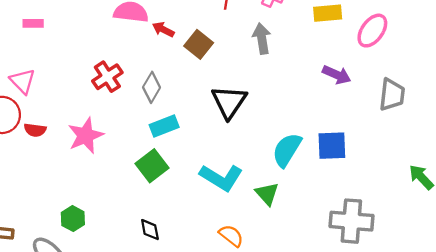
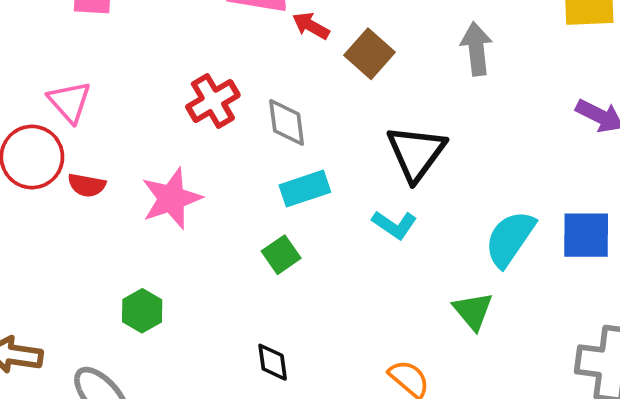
gray diamond: (152, 87) -> (287, 122), turned -40
green square: (152, 166) -> (281, 255), size x0.7
cyan L-shape: (221, 178) -> (394, 225), moved, size x0.6
green hexagon: (73, 219) -> (142, 311), moved

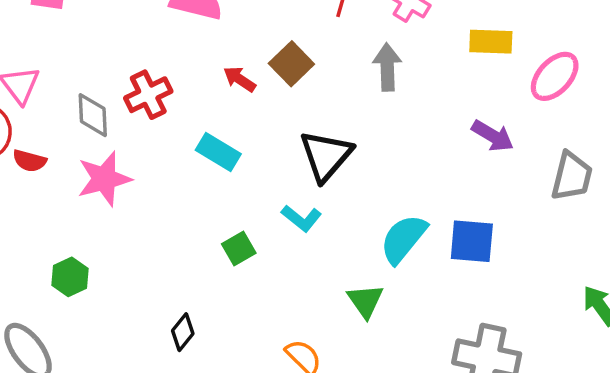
red arrow: (311, 26) -> (240, 79), moved
gray diamond: (287, 122) -> (93, 115), moved
cyan rectangle: (305, 189) -> (218, 152), moved, turned 45
green square: (281, 255) -> (239, 249), moved
black diamond: (273, 362) -> (183, 332), turned 42

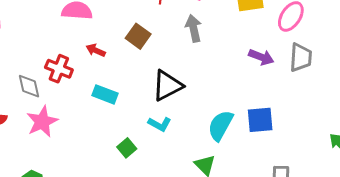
red arrow: (240, 79) -> (96, 50), moved
red cross: (148, 95) -> (59, 69), turned -32
black triangle: (326, 156) -> (167, 86), turned 32
gray trapezoid: (572, 176) -> (301, 58), moved

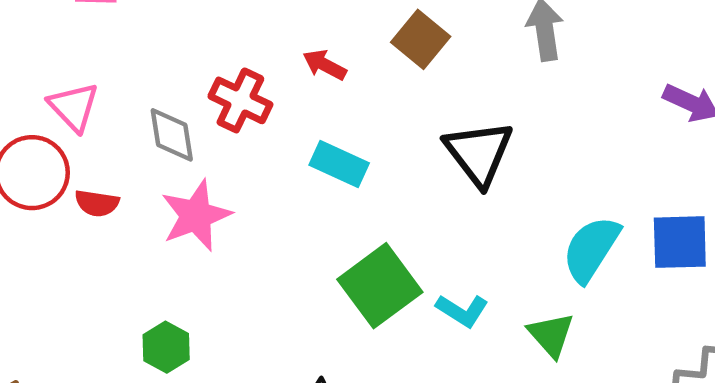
black triangle: (167, 86) -> (479, 153), turned -44
cyan L-shape: (160, 124) -> (462, 310), moved
green square: (127, 148) -> (380, 286), size x1.8

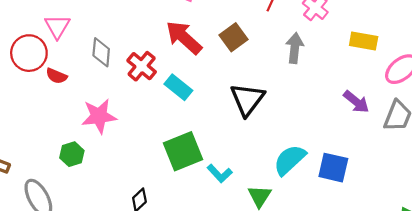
red arrow: (325, 65) -> (184, 38), size x1.8
red cross: (240, 100) -> (142, 66), moved
pink star: (196, 215) -> (99, 116), moved

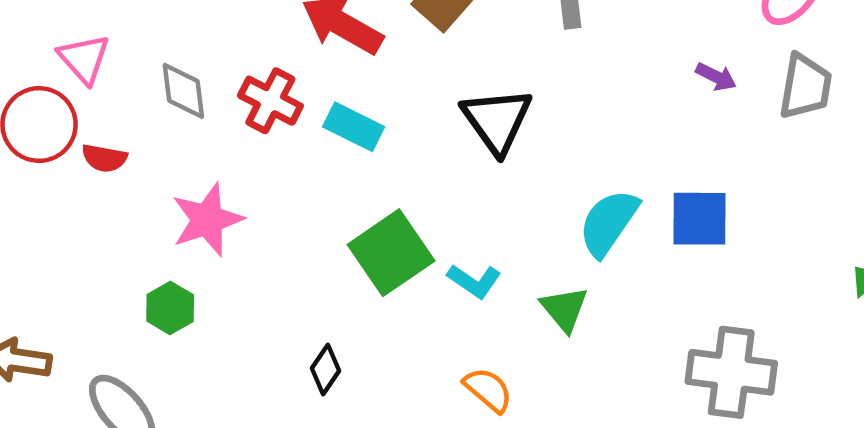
purple arrow: (356, 102) -> (716, 77), size x0.7

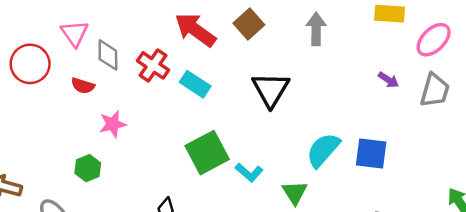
pink triangle: (84, 59) -> (74, 33), moved
red semicircle: (104, 158) -> (83, 86), moved
pink star: (207, 220) -> (113, 124), size x0.7

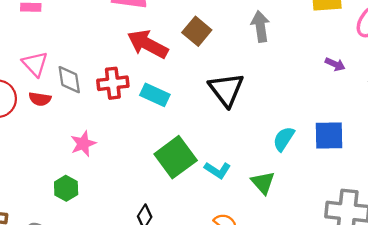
red cross: (153, 65) -> (113, 83), turned -32
red semicircle: (83, 86) -> (40, 99), moved
cyan semicircle: (323, 150) -> (284, 139), size x0.7

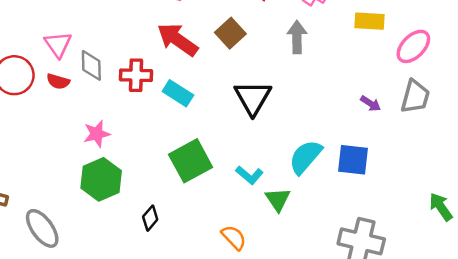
purple arrow: (335, 64) -> (371, 104), moved
cyan semicircle: (284, 139) -> (305, 157), size x1.4
cyan L-shape: (218, 170) -> (249, 175), moved
green hexagon: (66, 188) -> (101, 179), moved, size x1.6

